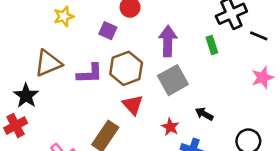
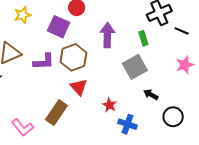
purple square: (108, 31) -> (59, 27), size x1.5
gray square: (173, 80) -> (135, 67), moved
black arrow: (204, 114) -> (151, 94), moved

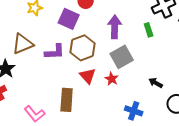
gray square: (135, 67) -> (122, 57), moved
red star: (109, 105) -> (112, 79), moved
brown rectangle: (56, 113) -> (67, 100), turned -30

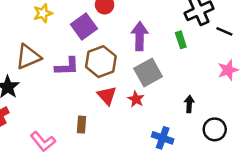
purple square: (69, 19) -> (84, 27), turned 30
black arrow: (156, 83) -> (189, 104), turned 64
brown rectangle: (67, 100) -> (82, 125), size x0.6

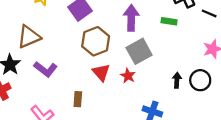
green rectangle: (181, 40) -> (169, 21), turned -64
purple L-shape: (67, 66) -> (46, 69), moved, turned 40
black circle: (215, 129) -> (200, 80), moved

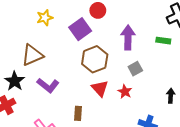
gray square: (139, 51) -> (135, 69), size x0.6

